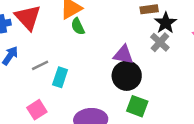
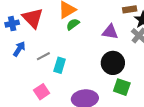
green semicircle: (78, 26) -> (73, 24), turned 80
purple triangle: (123, 55) -> (110, 32), moved

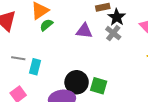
gray line: (43, 56) -> (18, 58), turned 40
black circle: (113, 63) -> (77, 82), moved

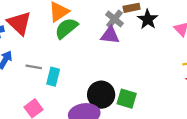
green semicircle: (46, 25) -> (66, 28), size x1.5
gray cross: (113, 33) -> (114, 19), moved

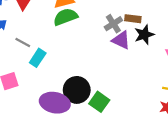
purple triangle: (110, 35) -> (121, 40), moved

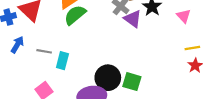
purple triangle: (121, 40) -> (133, 19), turned 30

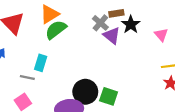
gray line: (44, 51) -> (27, 77), moved
cyan rectangle: (62, 61) -> (41, 63), moved

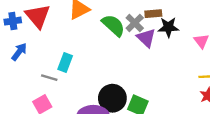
black star: (131, 24) -> (168, 27), turned 30
green semicircle: (56, 30) -> (113, 25), moved, turned 75

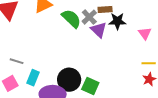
cyan rectangle: (65, 62) -> (33, 78), moved

